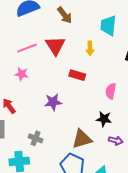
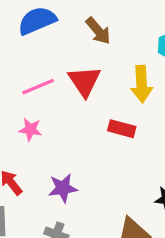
yellow arrow: (90, 48) -> (141, 84), size x1.5
purple star: (53, 102) -> (63, 188), moved

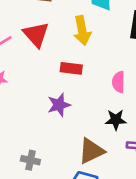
purple star: (63, 188) -> (59, 105), moved

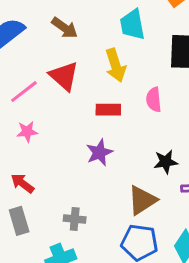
pink semicircle: (118, 82) -> (154, 100), moved

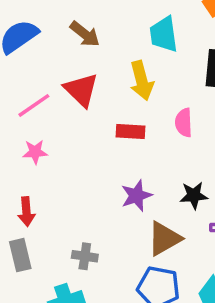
purple star: (99, 152) -> (136, 196), moved
red arrow: (22, 183) -> (26, 212), turned -135

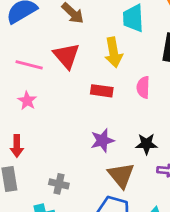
pink line: (34, 105) -> (29, 65), turned 44
pink star: (35, 152) -> (27, 101), turned 30
brown triangle: (164, 239) -> (121, 175), turned -44

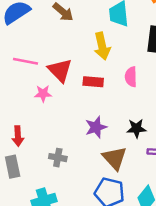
red triangle: (66, 56) -> (60, 70), moved
pink star: (27, 101) -> (43, 94), moved, turned -30
gray cross: (59, 184) -> (58, 158), moved

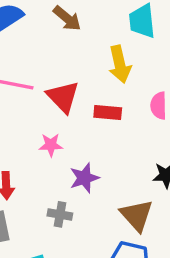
pink star: (43, 94) -> (51, 145), moved
purple star: (96, 127) -> (84, 178), moved

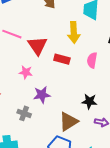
brown triangle: (137, 215) -> (68, 122), turned 30

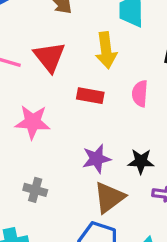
red triangle: (38, 46) -> (49, 57), moved
pink star: (26, 72) -> (33, 122), size x1.5
purple star: (42, 95) -> (96, 159), moved

